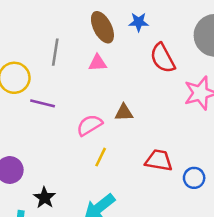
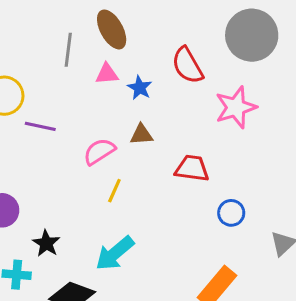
blue star: (139, 22) -> (140, 88), moved, turned 30
gray line: (55, 52) -> (68, 50), moved
red trapezoid: (159, 160) -> (192, 168), moved

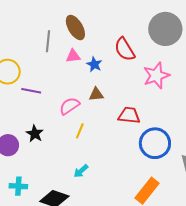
blue circle: (231, 213) -> (155, 143), size x1.8
black star: (46, 243) -> (35, 134), moved
cyan arrow: (115, 253) -> (81, 171), size x0.6

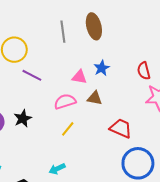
gray line: (48, 41) -> (63, 32), turned -30
red semicircle: (125, 49) -> (144, 71), moved, size x0.7
pink triangle: (73, 56) -> (79, 77), moved

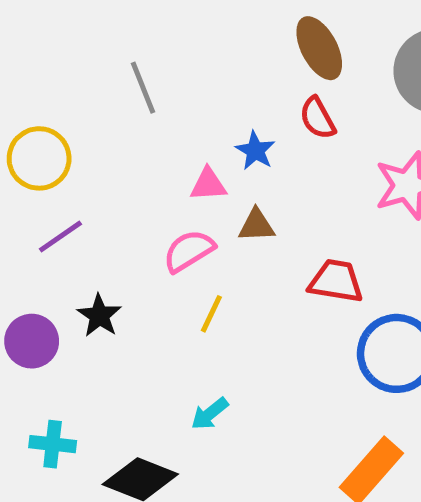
brown ellipse: (94, 26) -> (319, 48), moved
red semicircle: (144, 71) -> (318, 118), moved
purple line: (32, 75) -> (60, 236), moved, turned -48

